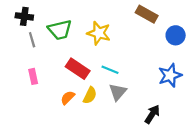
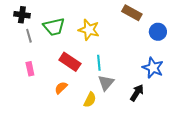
cyan line: (110, 70) -> (99, 63), turned 63
blue star: (170, 75) -> (153, 68), turned -30
yellow semicircle: (90, 95) -> (90, 100), moved
black arrow: (152, 114) -> (137, 93), moved

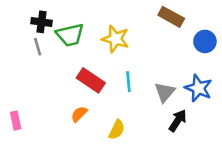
black cross: (22, 15) -> (42, 22), moved
pink rectangle: (30, 69) -> (16, 121), moved
gray triangle: (106, 83) -> (165, 92), moved

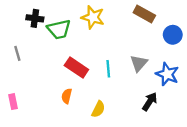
yellow star: (115, 39) -> (93, 17), moved
gray line: (38, 47) -> (17, 53), moved
gray triangle: (165, 92) -> (139, 63), moved
orange semicircle: (79, 114) -> (67, 96), turned -32

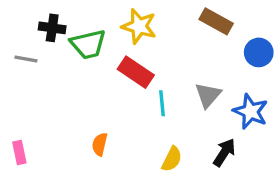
gray line: (17, 53) -> (26, 59), moved, turned -64
red rectangle: (76, 68) -> (136, 72), moved
yellow semicircle: (98, 109) -> (172, 159), moved

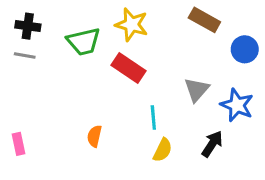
black cross: (52, 28) -> (28, 26), moved
cyan line: (162, 103) -> (153, 118), moved

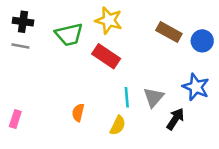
brown rectangle: (204, 20) -> (169, 32), moved
gray triangle: (197, 90) -> (154, 97), moved
pink rectangle: (18, 144) -> (15, 119), turned 30
yellow semicircle: (163, 150) -> (118, 125), moved

